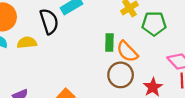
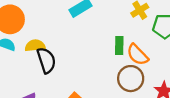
black semicircle: (49, 21) -> (46, 60), moved

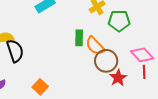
brown circle: (131, 79) -> (106, 61), moved

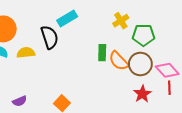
black semicircle: (15, 51) -> (50, 37), moved
brown circle: (106, 61) -> (140, 64), moved

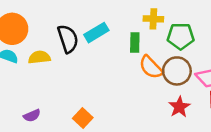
cyan rectangle: (67, 19) -> (96, 33), moved
yellow cross: (121, 21) -> (153, 19), turned 35
green rectangle: (102, 53) -> (135, 42), moved

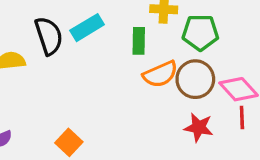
orange semicircle: (151, 67) -> (160, 74), turned -70
red star: (179, 107) -> (199, 127), turned -30

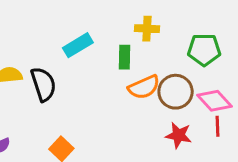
green pentagon: (200, 33) -> (204, 50), moved
black semicircle: (49, 36) -> (43, 84), moved

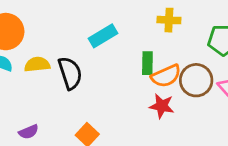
green rectangle: (124, 57) -> (147, 63), moved
red star: (179, 135) -> (162, 106), moved

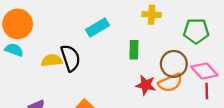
yellow semicircle: (37, 64) -> (52, 60), moved
orange semicircle: (166, 76) -> (170, 83), moved

